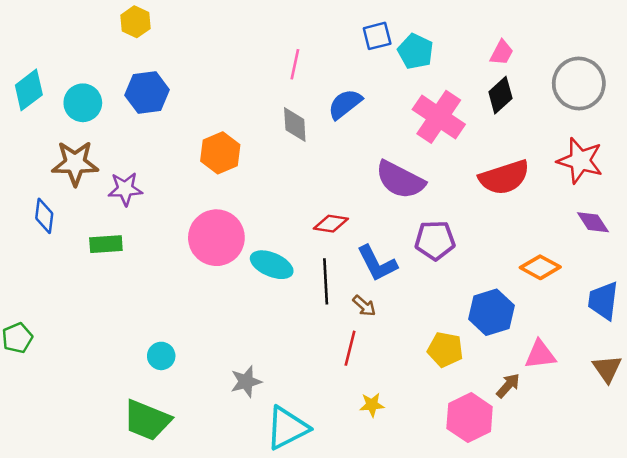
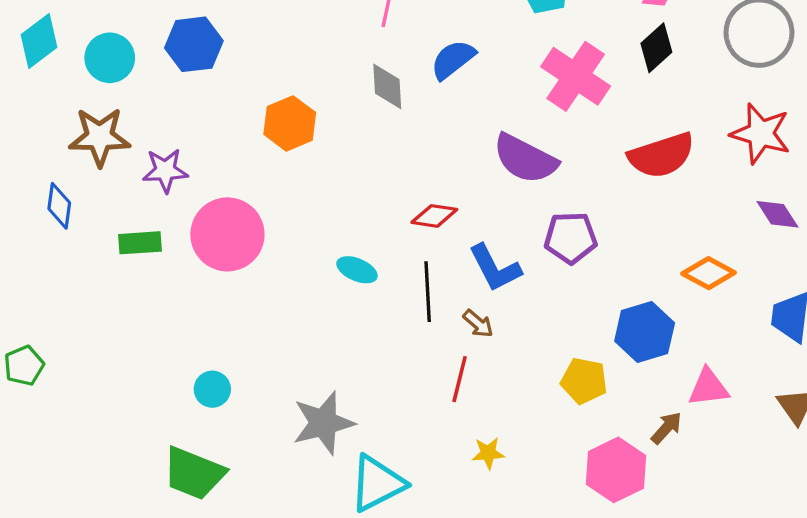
pink circle: (216, 238) -> (227, 234), moved
cyan ellipse: (272, 265) -> (357, 270), size x0.7
gray star: (246, 382) -> (323, 423), size x1.5

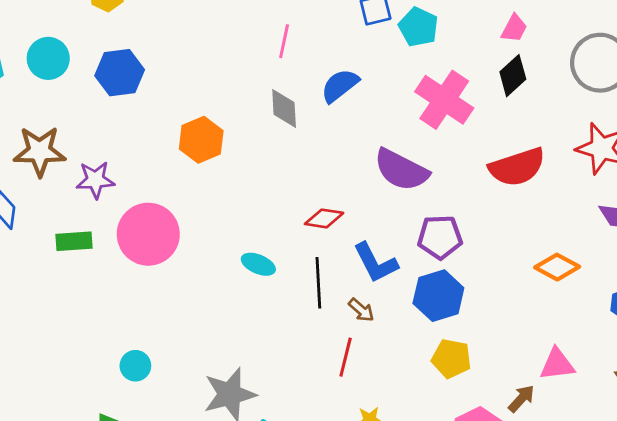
cyan circle: (110, 58) -> (48, 58), moved
blue hexagon: (645, 332) -> (438, 296), moved

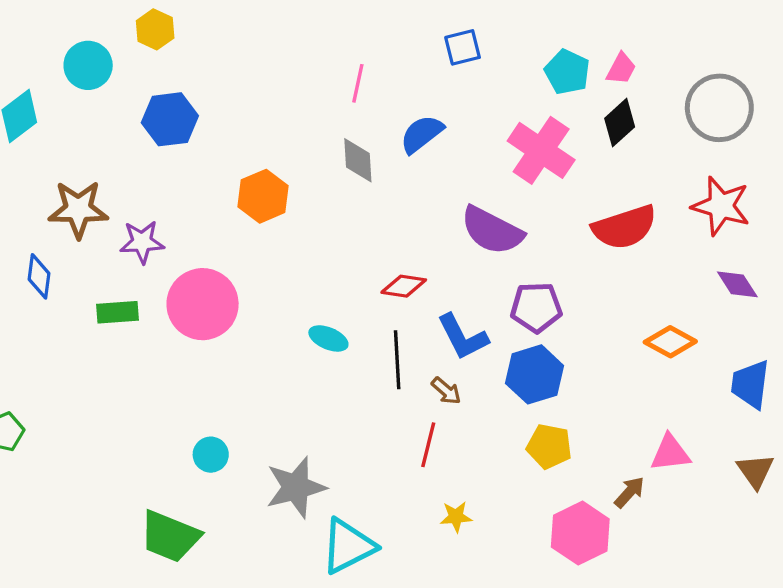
cyan pentagon: (418, 27) -> (567, 72), moved
cyan circle: (48, 58) -> (88, 65), moved
cyan circle: (135, 366) -> (211, 455), moved

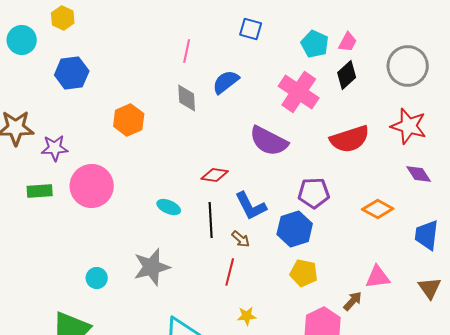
blue square: (463, 47) -> (251, 29), turned 30
purple pentagon: (536, 307) -> (314, 193), moved
gray star: (296, 487) -> (152, 267), moved

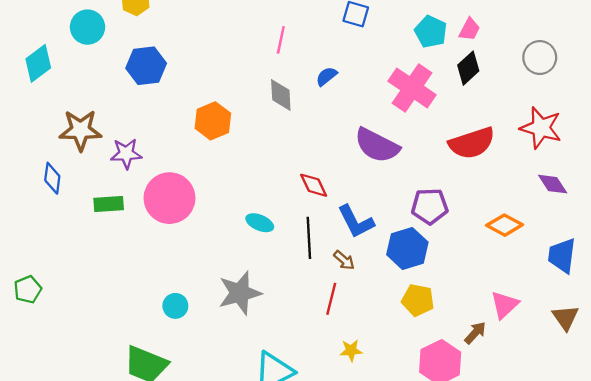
gray circle: (408, 66) -> (540, 58), size x0.7
blue semicircle: (226, 82) -> (327, 76), size x0.7
red diamond: (215, 175) -> (314, 185), turned 56
pink triangle: (378, 277) -> (505, 305), turned -36

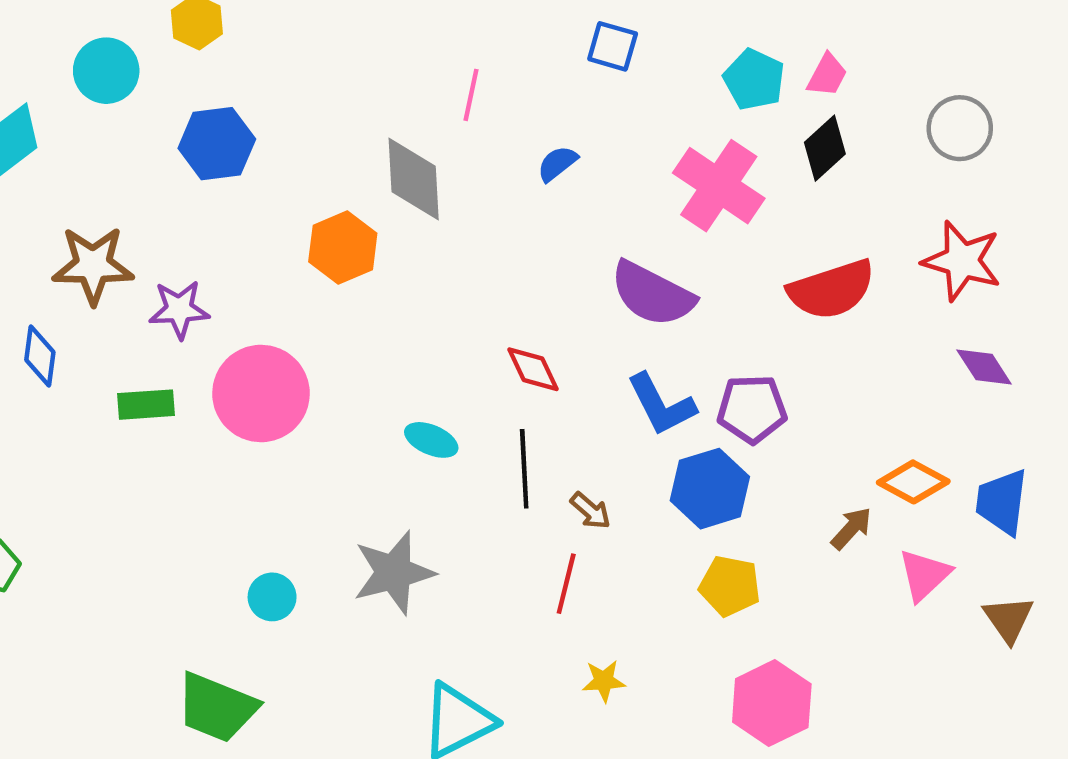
gray diamond: (281, 95) -> (414, 179), moved, size x1.4
blue L-shape: (356, 222) -> (661, 405), moved
orange diamond: (505, 225) -> (913, 482), moved
pink triangle: (505, 305) -> (924, 575), moved
brown arrow: (475, 333) -> (851, 528), moved

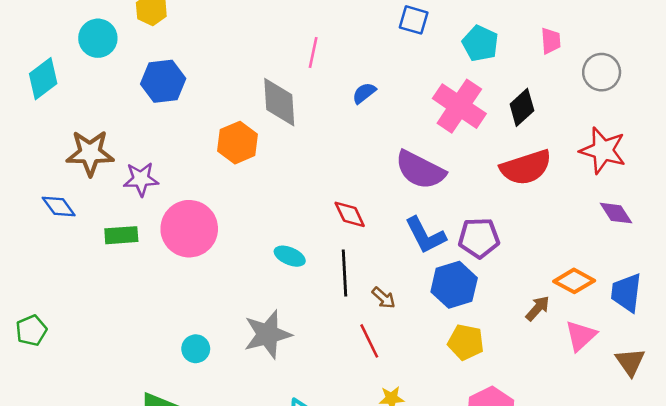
blue square: (613, 46) -> (414, 20), moved
pink trapezoid: (827, 75) -> (551, 41), moved, turned -32
black diamond: (825, 148) -> (522, 107), moved
blue diamond: (40, 356) -> (59, 207), turned -44
red line: (566, 584) -> (369, 341), turned -40

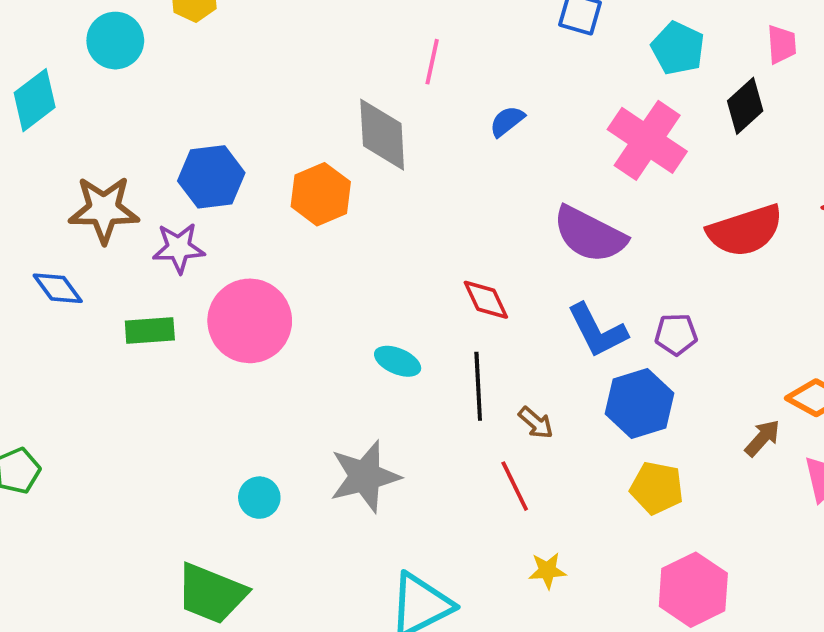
blue hexagon: (163, 81) -> (211, 177), moved
black diamond: (522, 107) -> (745, 106), moved
purple pentagon: (479, 238) -> (676, 334), size x0.7

